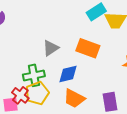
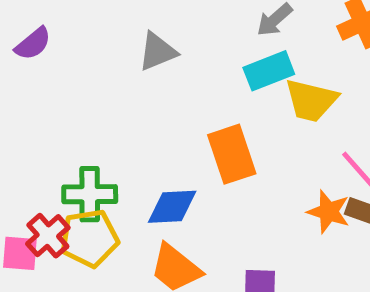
gray triangle: (51, 48) -> (157, 52), moved
orange rectangle: (88, 48) -> (232, 154), turned 40

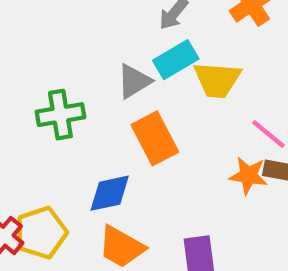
gray triangle: (157, 52) -> (134, 81), moved
green cross: (90, 194) -> (60, 115), moved

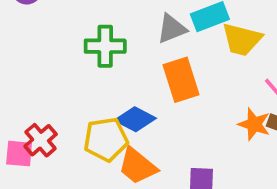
blue diamond: (110, 193) -> (135, 119), turned 30
yellow pentagon: (41, 233) -> (106, 139), moved

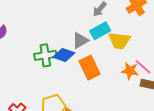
blue diamond: (135, 119) -> (64, 55), moved
orange star: (254, 124) -> (130, 71), moved

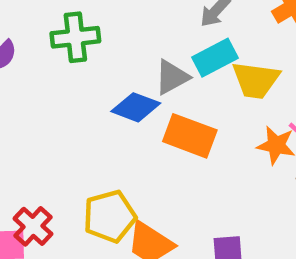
green cross: (45, 55) -> (75, 37), moved
orange rectangle: (90, 68) -> (190, 136), turned -45

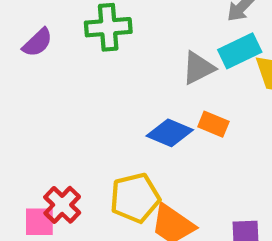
blue diamond: (136, 107) -> (170, 133), moved
orange rectangle: (190, 136) -> (213, 124), size x0.6

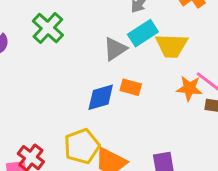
green cross: (108, 27) -> (48, 28), turned -36
blue diamond: (170, 133) -> (101, 97), turned -32

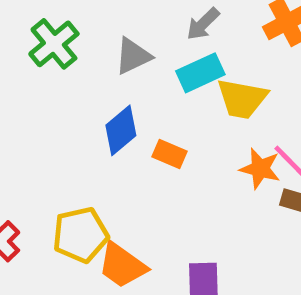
gray triangle: (115, 49) -> (133, 56), moved
blue diamond: (101, 97) -> (121, 130), moved, turned -32

